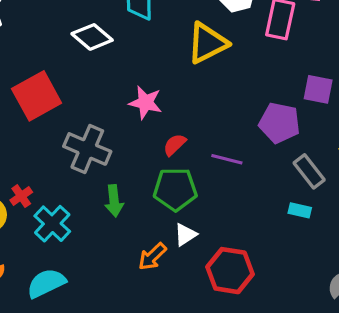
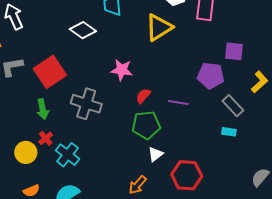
green arrow: (114, 201) -> (43, 109), moved
orange arrow: (152, 257) -> (137, 185), moved

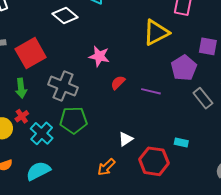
yellow triangle: (159, 27) -> (156, 32), moved
purple pentagon: (211, 76) -> (184, 68), turned 30
green pentagon: (146, 125) -> (73, 120), moved
cyan rectangle: (229, 132) -> (181, 143), moved

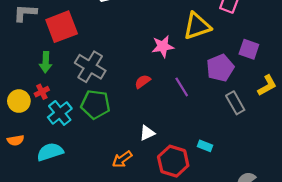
pink star: (99, 56) -> (163, 46), moved, turned -30
red semicircle: (118, 83) -> (143, 82), moved
purple line: (151, 91) -> (182, 87), turned 36

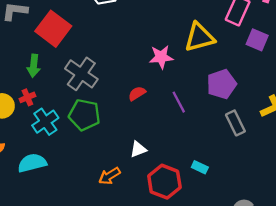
red square: (62, 27) -> (53, 29), turned -36
purple square: (249, 49) -> (257, 40), moved

